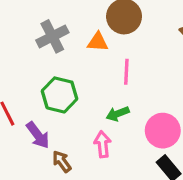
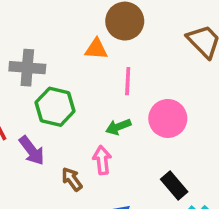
gray cross: (52, 36) -> (27, 68), moved, turned 32
pink circle: (163, 131) -> (168, 118), moved
brown arrow: (62, 161) -> (72, 179), moved

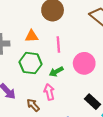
orange triangle: (96, 49) -> (32, 36), moved
green hexagon: (55, 107) -> (31, 63), moved

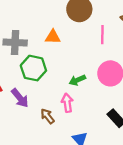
pink line: (58, 45) -> (102, 35), moved
green hexagon: (31, 63) -> (33, 68), moved

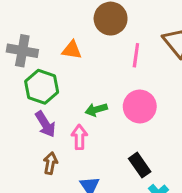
purple arrow: (20, 98) -> (45, 124), moved
brown arrow: (47, 116) -> (50, 163), moved, turned 42

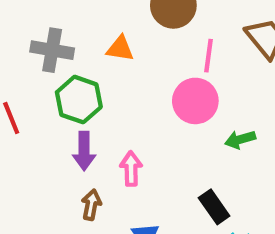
pink circle: (140, 106) -> (195, 101), moved
green arrow: (96, 110) -> (240, 140), moved
purple arrow: (45, 124) -> (84, 151), turned 32

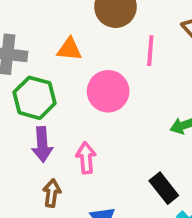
pink circle: (195, 101) -> (108, 91), moved

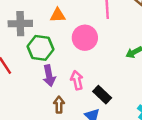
black rectangle: (164, 188) -> (102, 95), moved

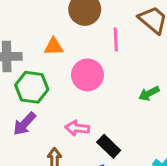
purple arrow: (49, 76) -> (25, 124), moved, turned 54
pink arrow: (77, 80) -> (77, 128), turned -72

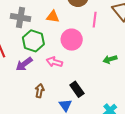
pink arrow: (77, 128) -> (54, 62), moved

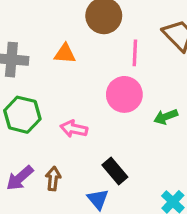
pink circle: (72, 40) -> (124, 94), moved
green hexagon: (33, 41) -> (22, 115), moved
purple arrow: (24, 64) -> (20, 178), moved

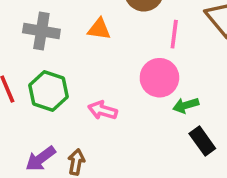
green arrow: (166, 117) -> (186, 105), moved
black rectangle: (115, 171) -> (202, 141), moved

